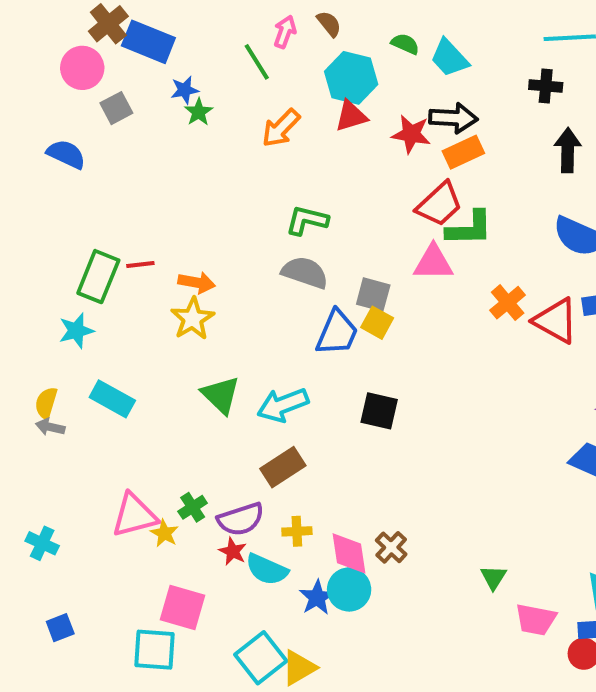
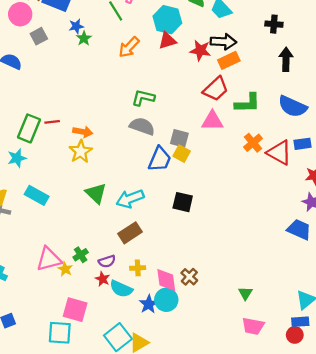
green L-shape: (469, 228) -> (248, 103), moved
purple semicircle: (241, 519) -> (107, 261), size x0.7
pink trapezoid: (536, 620) -> (253, 326), moved

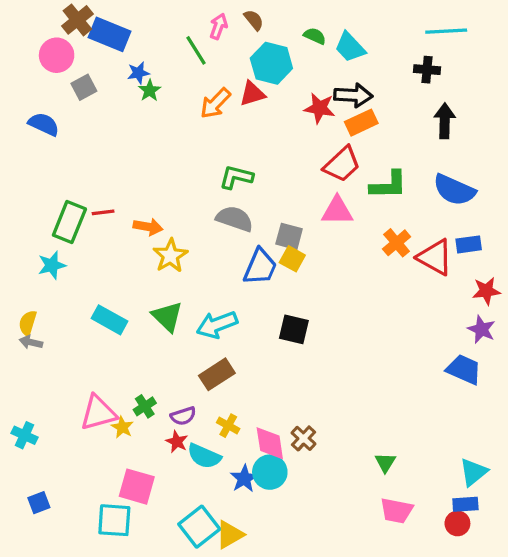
red triangle: (167, 41) -> (252, 94), moved
yellow star: (81, 152) -> (170, 256), moved
cyan rectangle: (37, 195) -> (109, 320), moved
yellow cross: (138, 268) -> (228, 426), turned 32

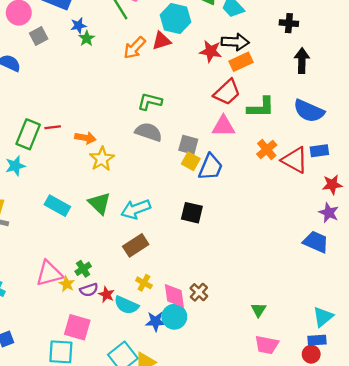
blue trapezoid: (260, 267) -> (211, 167), moved
purple semicircle: (183, 416) -> (89, 290), moved
blue star: (244, 479) -> (156, 321), turned 30

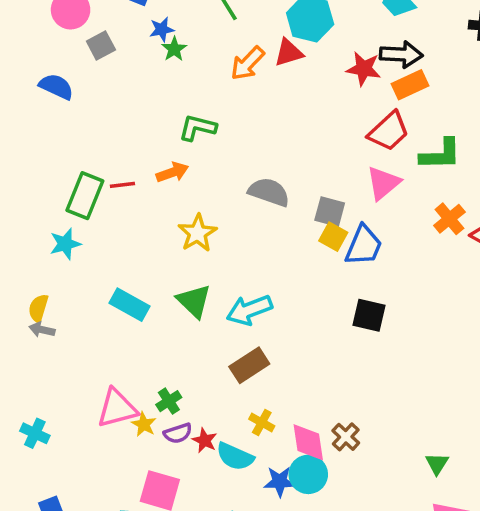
green L-shape: (150, 102) -> (197, 128), moved
pink triangle: (223, 126) -> (383, 183), turned -40
orange arrow: (85, 138) -> (172, 172), moved, turned -30
black square: (192, 213) -> (369, 315), moved

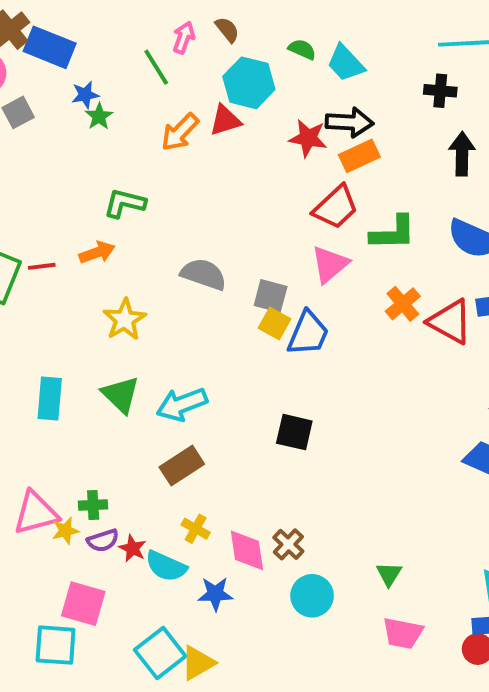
cyan rectangle: (130, 305) -> (50, 398), turned 66
black square: (369, 315) -> (294, 432), moved
green cross: (169, 401) -> (93, 505), turned 30
yellow star: (144, 424) -> (65, 531), turned 30
cyan circle: (308, 474) -> (312, 596), moved

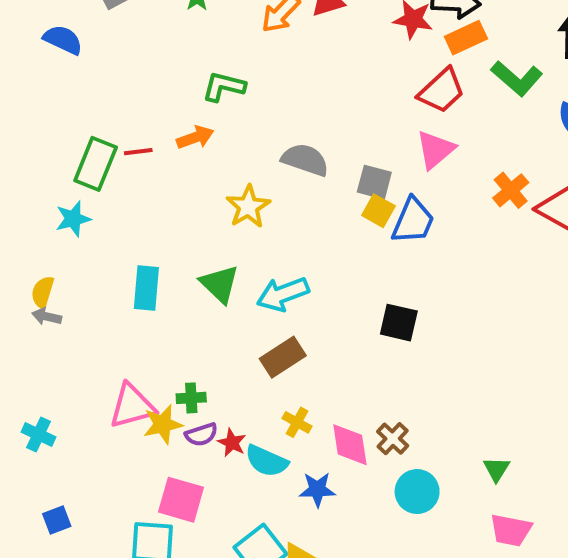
green L-shape: (393, 233) -> (517, 78), moved, turned 42
yellow star: (125, 320) -> (248, 207), moved
yellow star: (65, 531) -> (163, 424), size x1.4

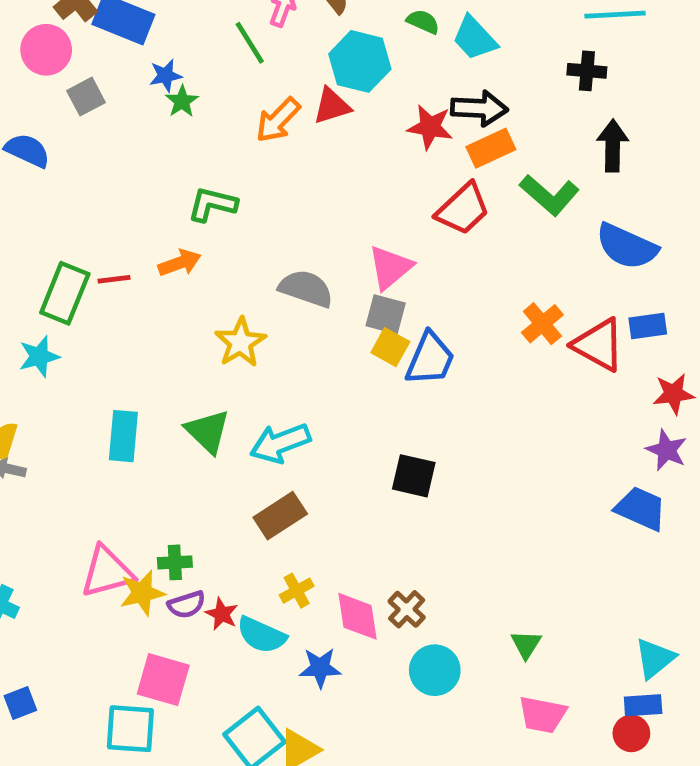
pink triangle: (435, 150) -> (390, 267), moved
yellow cross: (297, 422) -> (297, 591), turned 32

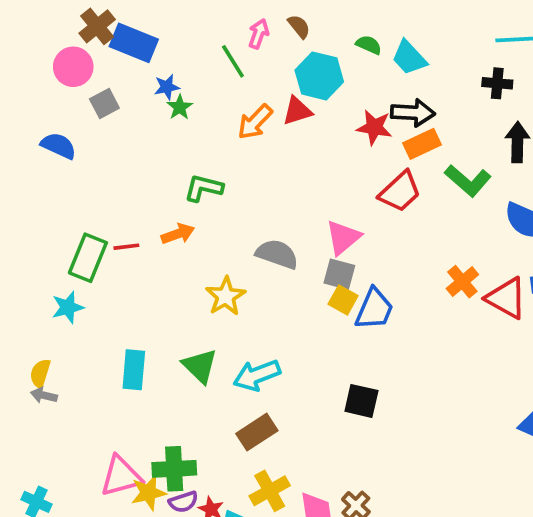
green cross: (175, 562) -> (174, 469), size x1.6
yellow cross: (297, 591) -> (270, 491), size x1.5

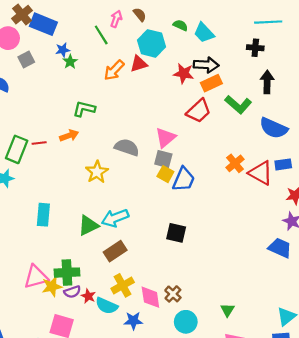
green triangle: (200, 366) -> (88, 225), moved, turned 50

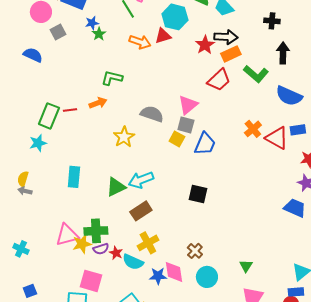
orange arrow: (114, 70) -> (140, 42), turned -115
red star: (184, 73) -> (205, 45), turned 30
yellow square: (165, 174) -> (177, 139), moved
pink diamond: (150, 297) -> (174, 272), moved

